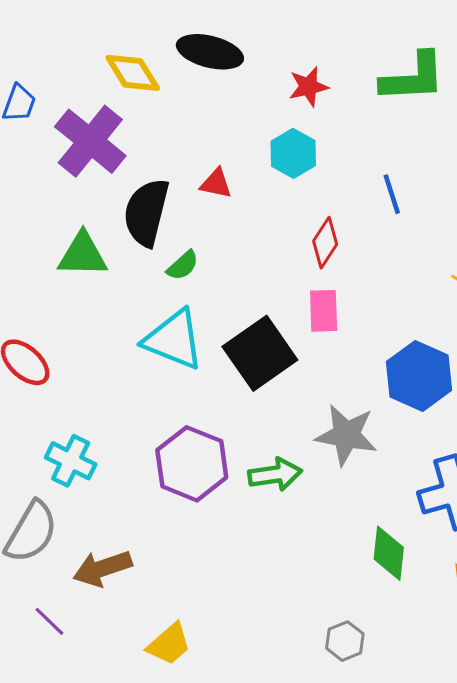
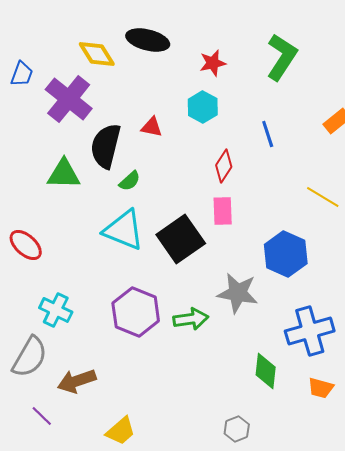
green L-shape: (413, 78) -> (282, 57), turned -54

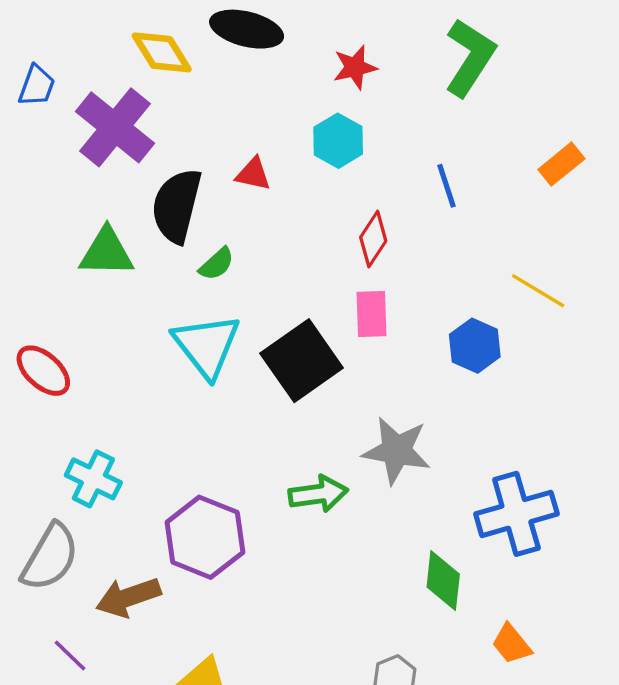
cyan triangle: (124, 230) -> (207, 346), turned 30
blue hexagon: (286, 254) -> (475, 346), moved, size x0.7
purple hexagon: (136, 312) -> (205, 537), moved
orange trapezoid: (321, 388) -> (511, 644), moved, turned 36

